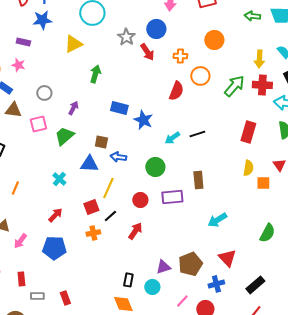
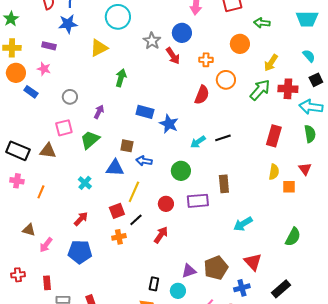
green arrow: (252, 16) -> (262, 23), moved
yellow arrow: (259, 59) -> (271, 63), moved, turned 30
brown triangle: (13, 110) -> (48, 151), moved

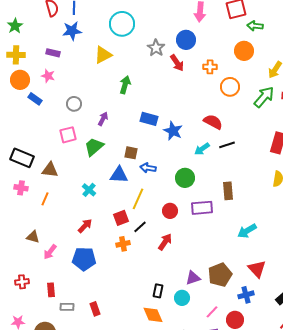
green arrow: (262, 23) -> (255, 26), moved
red semicircle: (202, 95) -> (213, 122), moved, turned -84
brown triangle: (48, 151) -> (50, 170), moved

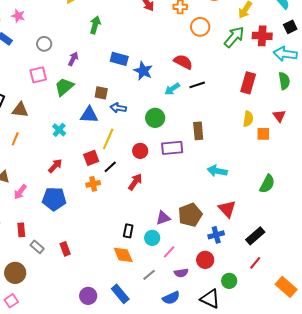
cyan arrow: (247, 231) -> (217, 171), turned 42
gray rectangle: (67, 307) -> (37, 247), turned 40
pink line: (212, 312) -> (169, 252), moved

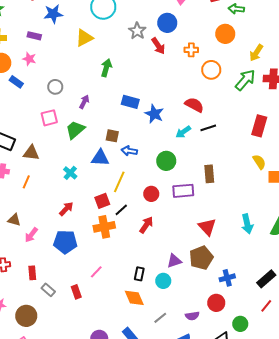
yellow semicircle: (248, 119) -> (259, 162), turned -42
cyan arrow: (217, 171) -> (247, 224), moved, turned -114
orange cross: (93, 184) -> (104, 227), size x1.5
red triangle: (227, 209) -> (207, 227), moved
pink line: (169, 252) -> (96, 272), moved

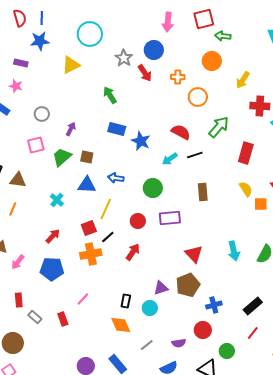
green arrow: (106, 68) -> (110, 95), moved, turned -48
green arrow: (245, 80) -> (219, 127), moved
brown square: (112, 136) -> (87, 157), moved
brown rectangle: (209, 174) -> (203, 192), moved

